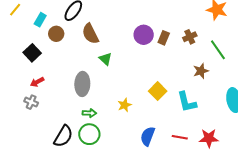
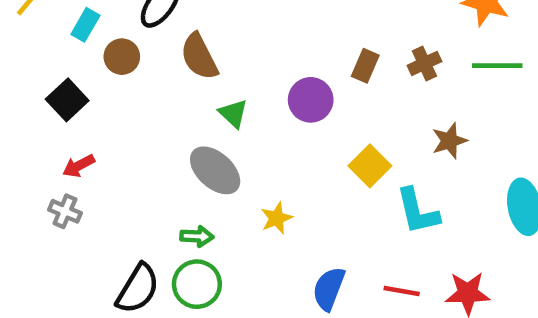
purple circle: (144, 35) -> (311, 100), moved
green line: (218, 50) -> (497, 66), moved, turned -55
gray ellipse: (82, 84) -> (215, 170), moved, turned -50
yellow square: (158, 91) -> (370, 166), moved

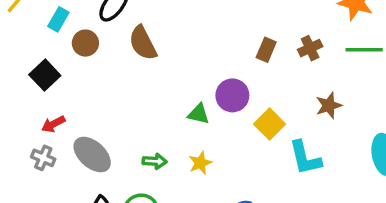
purple circle: (311, 100) -> (232, 95), moved
green triangle: (233, 113) -> (199, 114), moved, turned -30
gray ellipse: (215, 170) -> (92, 155), moved
green arrow: (197, 236) -> (155, 161), moved

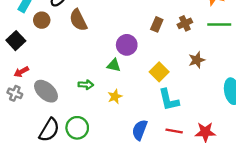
purple circle: (232, 95) -> (127, 45), moved
cyan L-shape: (305, 158) -> (169, 100), moved
green arrow: (155, 161) -> (86, 85), moved

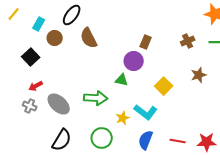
brown rectangle: (157, 24) -> (146, 42), moved
green arrow: (86, 85) -> (96, 98), size x1.6
yellow star: (115, 97) -> (123, 118), moved
cyan L-shape: (169, 100) -> (146, 112), moved, turned -40
green circle: (77, 128) -> (102, 138), moved

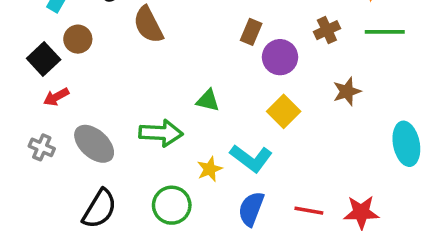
brown circle: (55, 38) -> (78, 39), moved
purple circle: (134, 61) -> (280, 57), moved
red arrow: (36, 86) -> (56, 97), moved

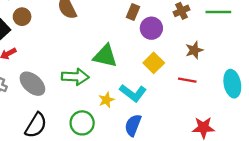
green triangle: (208, 100) -> (105, 56), size x1.6
red line: (309, 211) -> (187, 80), moved

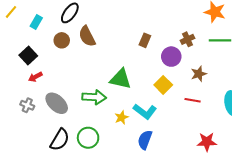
brown circle: (22, 17) -> (62, 40), moved
purple circle: (151, 28) -> (171, 57), moved
green circle: (82, 123) -> (88, 138), moved

